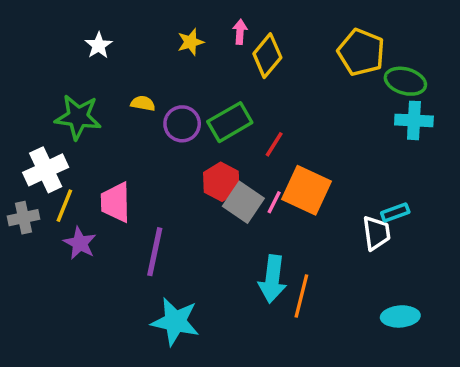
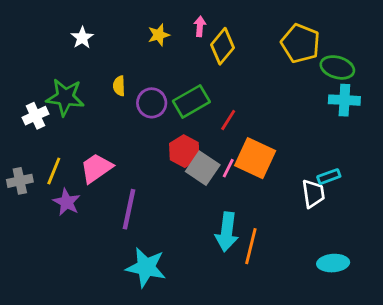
yellow semicircle: (143, 103) -> (119, 86), turned -102
white cross: (46, 170) -> (35, 116), moved, size x0.7
pink trapezoid: (116, 202) -> (96, 168), turned 56

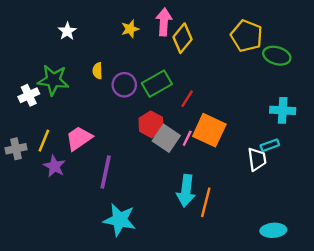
pink arrow: (200, 26) -> (164, 22), size x1.6
cyan cross: (344, 100) -> (283, 110), moved
cyan ellipse: (333, 263) -> (273, 230), moved

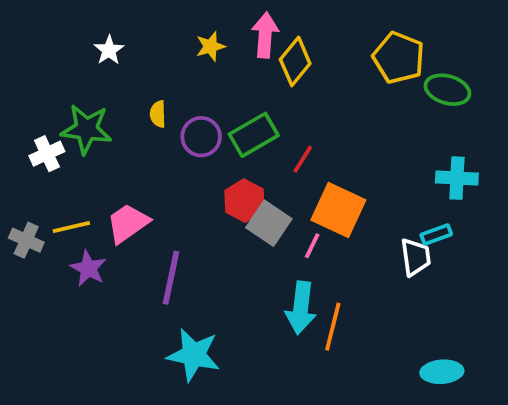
pink line: (187, 138) -> (312, 246), moved
yellow line: (44, 141) -> (71, 227), turned 55
gray cross: (16, 149) -> (26, 240), turned 36

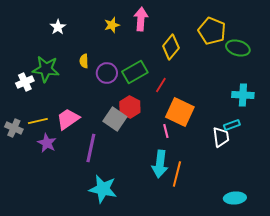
yellow diamond: (295, 61) -> (171, 47), moved
gray square: (269, 223) -> (115, 119), moved
pink line: (312, 246) -> (166, 131), turned -40

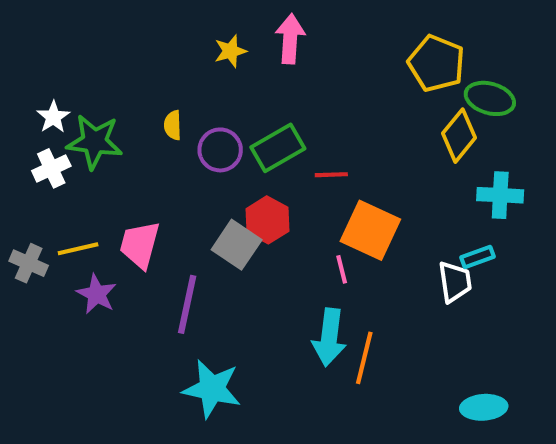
white star: (58, 27) -> (53, 117), moved
yellow diamond: (171, 47) -> (459, 136), moved
red line: (161, 85) -> (331, 175), turned 56
pink trapezoid: (68, 119) -> (140, 245), turned -40

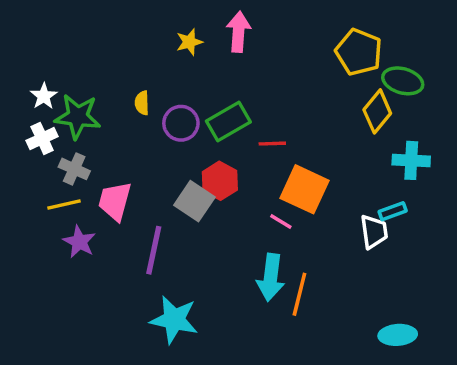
gray cross: (29, 263) -> (74, 169), moved
pink line: (342, 269) -> (281, 221), turned -45

